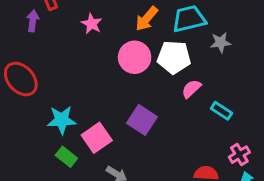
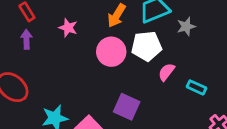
purple arrow: (33, 21) -> (26, 39), moved

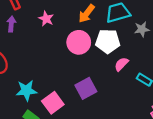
purple square: (127, 107) -> (86, 88), turned 30

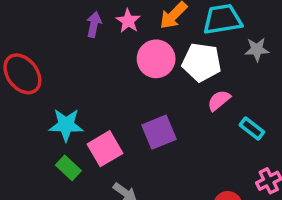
pink star: (46, 19) -> (128, 21), moved
purple arrow: (11, 24) -> (94, 24), moved

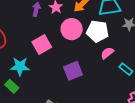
pink square: (105, 149) -> (42, 45), moved
green rectangle: (68, 168) -> (12, 86), moved

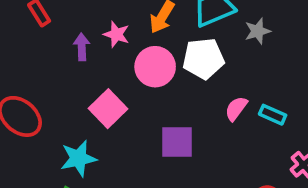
pink semicircle: (107, 53) -> (236, 108), moved
purple square: (73, 71) -> (177, 142), turned 36

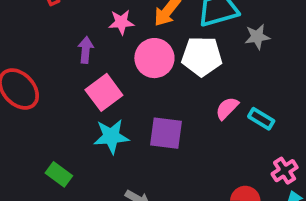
pink star: (116, 34) -> (121, 22), turned -30
purple arrow: (82, 47) -> (86, 50), moved
cyan star: (78, 158) -> (111, 136), moved

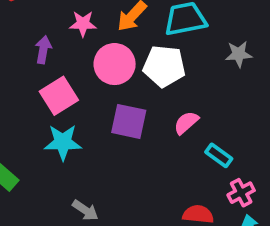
gray star: (257, 37) -> (239, 54), moved
cyan rectangle: (261, 119) -> (219, 155), moved
purple square: (166, 133) -> (129, 121), moved

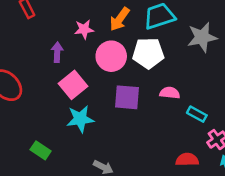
gray star: (239, 54) -> (202, 37), size x1.5
pink semicircle: (186, 123) -> (170, 93), turned 54

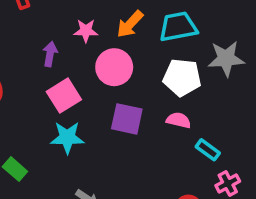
white pentagon: (148, 53) -> (182, 77), moved

